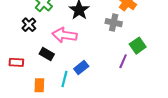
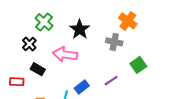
black rectangle: (47, 54) -> (38, 69), moved
purple line: (123, 61) -> (111, 81), moved, turned 32

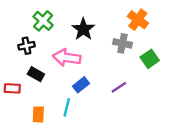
black cross: (29, 44) -> (26, 46), turned 32
green square: (138, 65) -> (150, 59), moved
blue rectangle: (82, 87) -> (81, 85), moved

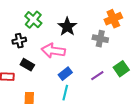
orange cross: (138, 20) -> (113, 19), turned 30
green square: (150, 59) -> (121, 69), moved
cyan line: (67, 107) -> (65, 93), moved

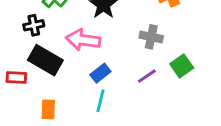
gray cross: (100, 39) -> (151, 37), moved
black rectangle: (27, 65) -> (45, 60), size x1.6

